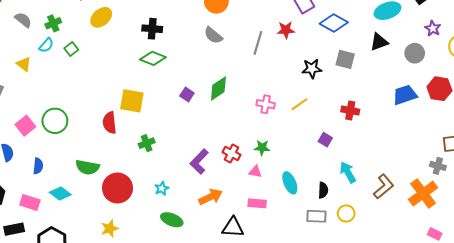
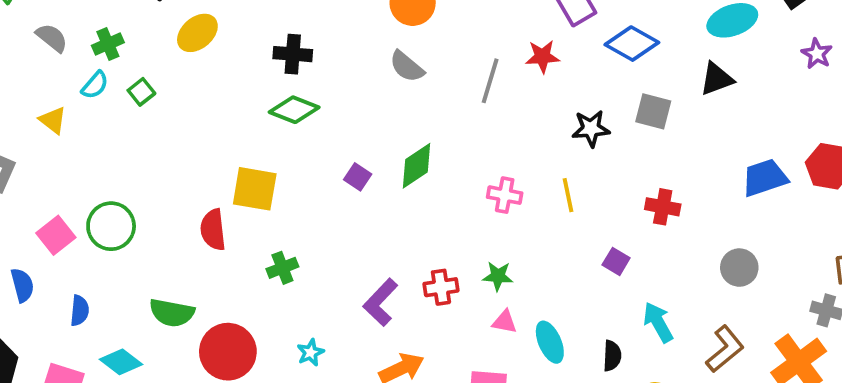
gray circle: (415, 53) -> (739, 268), moved
yellow line: (300, 104) -> (568, 195), turned -66
red cross: (232, 153) -> (441, 287), turned -36
pink triangle: (255, 172) -> (504, 322), moved

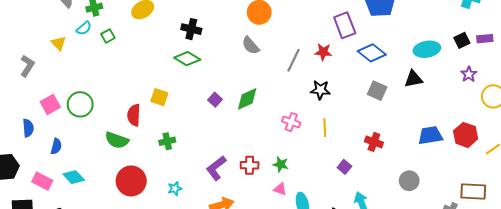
black star: (591, 129) -> (320, 90), moved
yellow square: (255, 189) -> (159, 97), size x0.7
green semicircle: (172, 313) -> (117, 140), moved

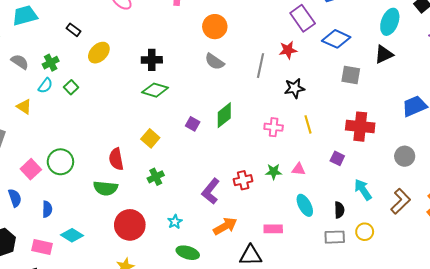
cyan ellipse: (427, 49) -> (390, 22), turned -45
yellow square: (159, 97) -> (150, 138), moved, turned 36
red cross: (374, 142) -> (360, 127), size x1.5
pink triangle: (280, 189) -> (299, 169), moved

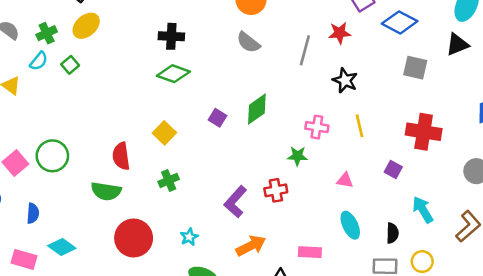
yellow ellipse: (99, 53) -> (86, 26), moved
black star: (294, 88) -> (345, 80), turned 30
green star: (274, 172) -> (297, 156), moved

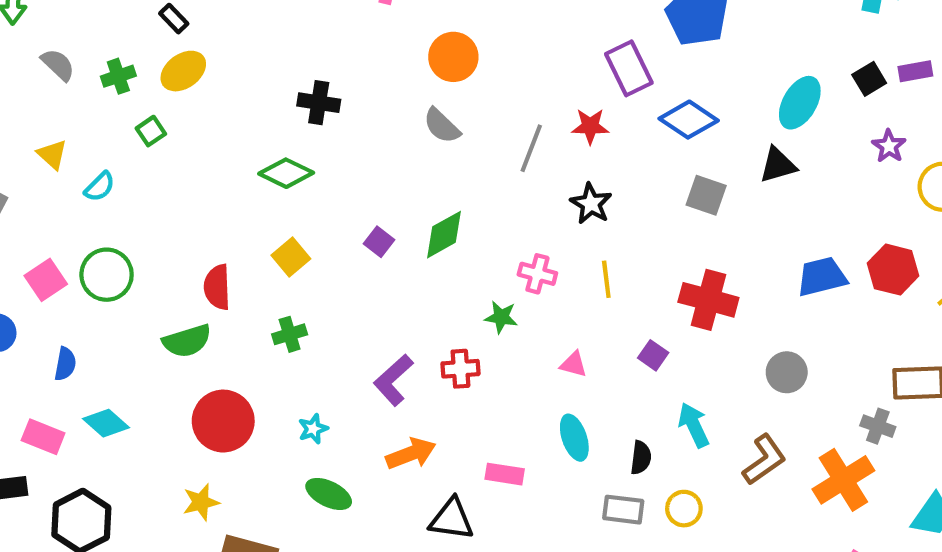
cyan semicircle: (39, 61) -> (100, 187), moved
green diamond: (173, 74) -> (286, 173), moved
green semicircle: (106, 191) -> (187, 341), turned -32

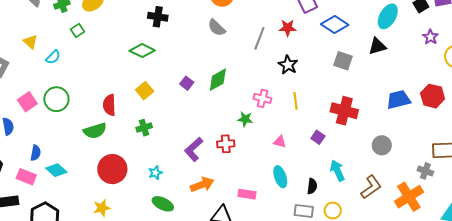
blue semicircle: (65, 364) -> (36, 153), moved

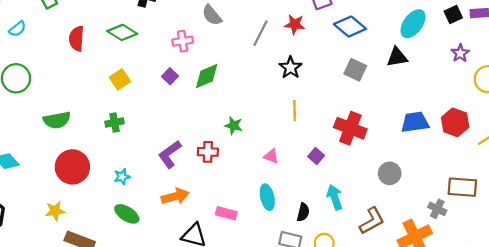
pink cross: (262, 98) -> (183, 41), moved, turned -30
red semicircle: (109, 105) -> (77, 39), moved

